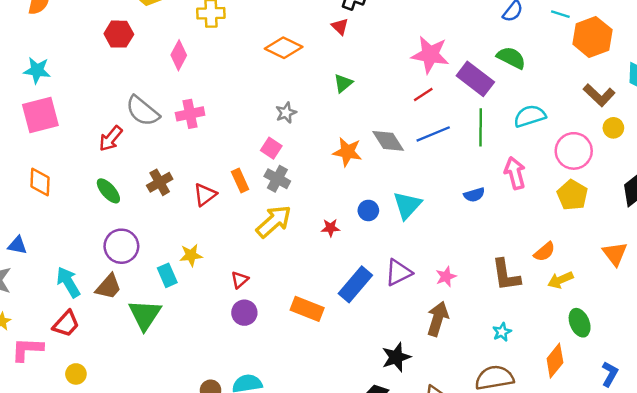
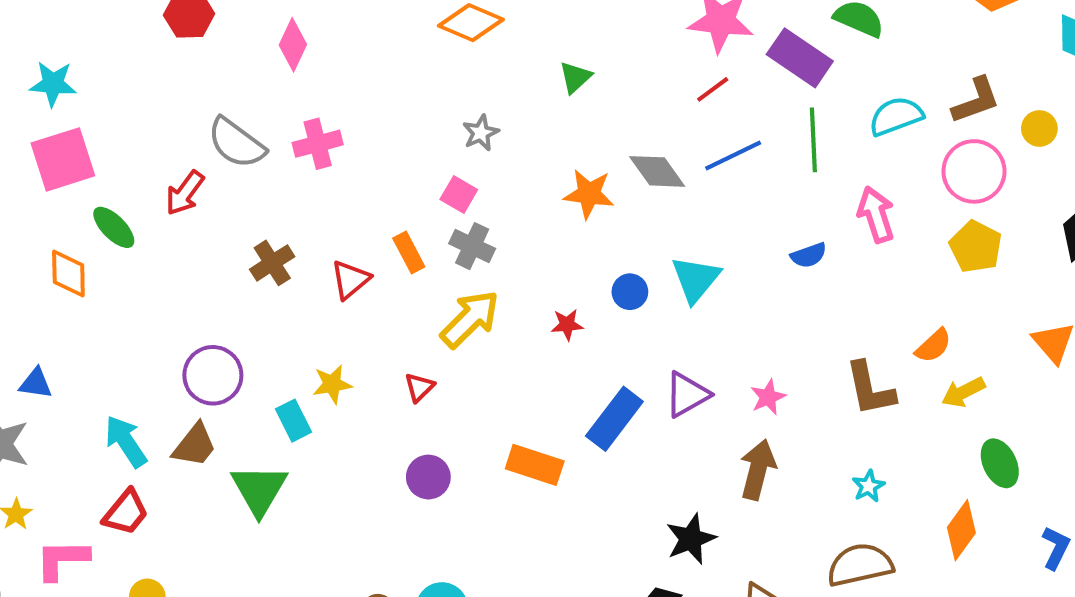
brown L-shape: (599, 95) -> (976, 100), moved, turned -60
green ellipse: (108, 191) -> (114, 227), moved
red triangle: (240, 280) -> (419, 387), moved

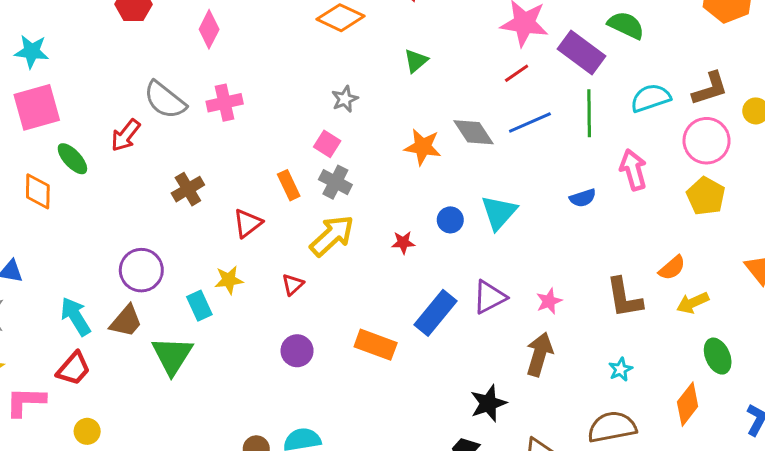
red triangle: (350, 280) -> (248, 223), moved

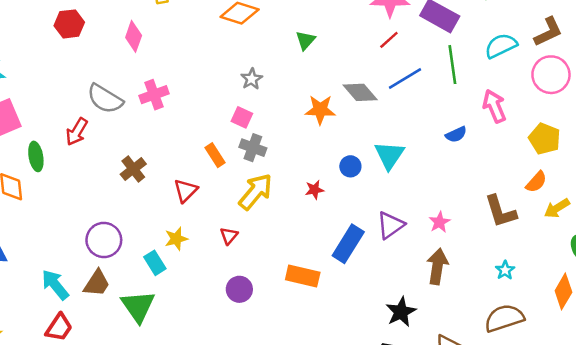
green ellipse: (72, 159) -> (36, 156), turned 40
yellow pentagon: (706, 196) -> (545, 139), moved

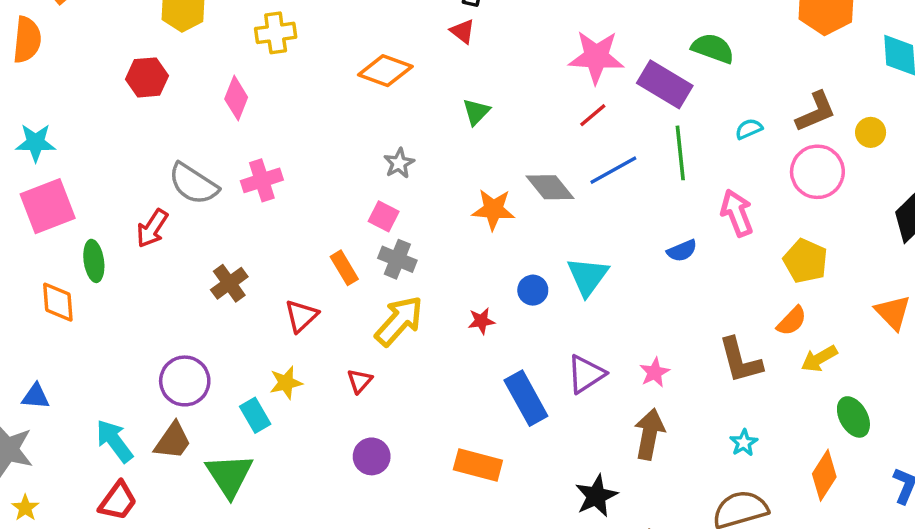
cyan semicircle: (501, 46) -> (749, 129), size x0.6
blue rectangle: (348, 244) -> (526, 398), turned -63
orange rectangle: (303, 276) -> (478, 465), moved

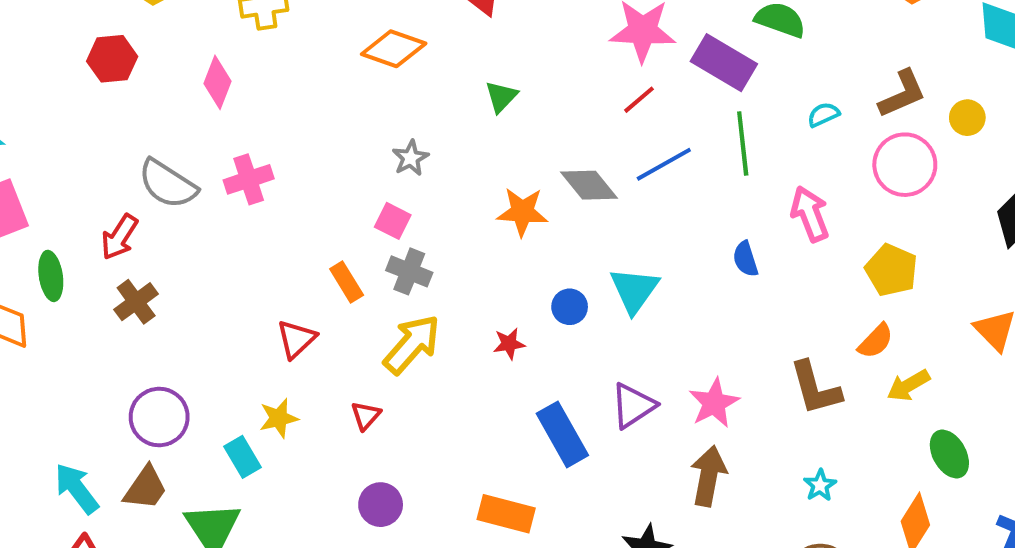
blue semicircle: (682, 251) -> (745, 259), turned 96
brown cross: (229, 283) -> (136, 302), moved
pink star: (655, 372) -> (714, 403), size x1.4

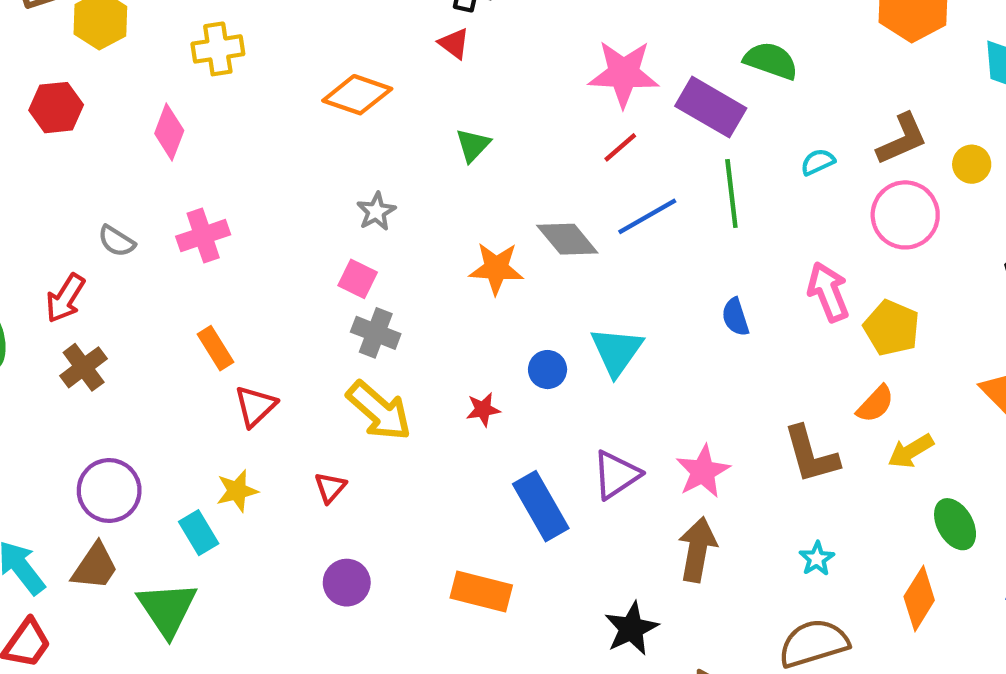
gray semicircle: (168, 184) -> (116, 241), size x0.6
pink arrow: (810, 214) -> (828, 292), moved
orange rectangle: (347, 282) -> (216, 348), moved
yellow arrow: (412, 344) -> (379, 411), turned 90

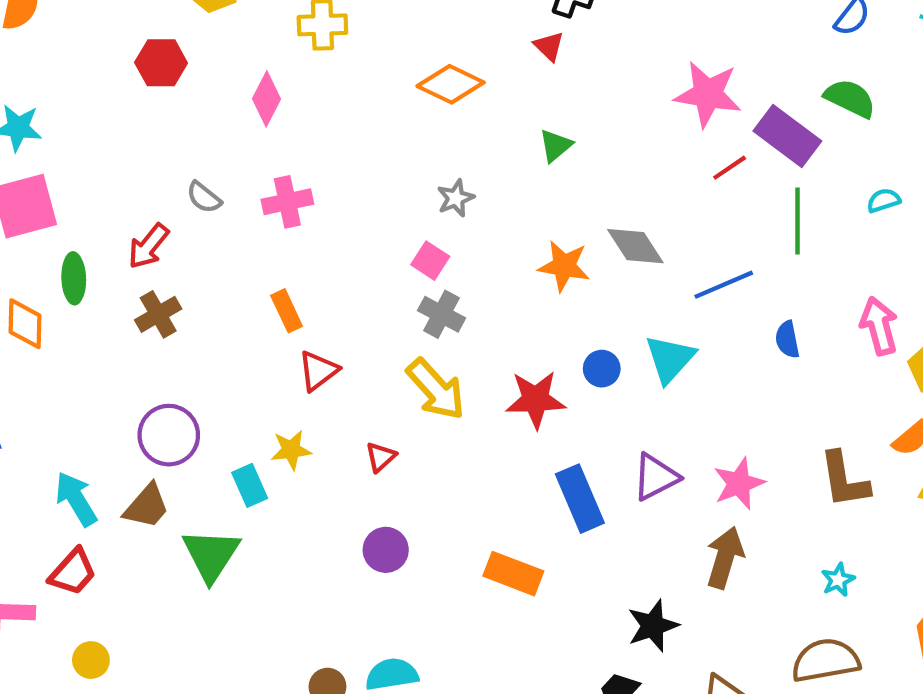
red line: (620, 147) -> (730, 168), moved
blue line: (647, 216) -> (724, 285), moved
red star: (483, 409) -> (536, 400), size x1.8

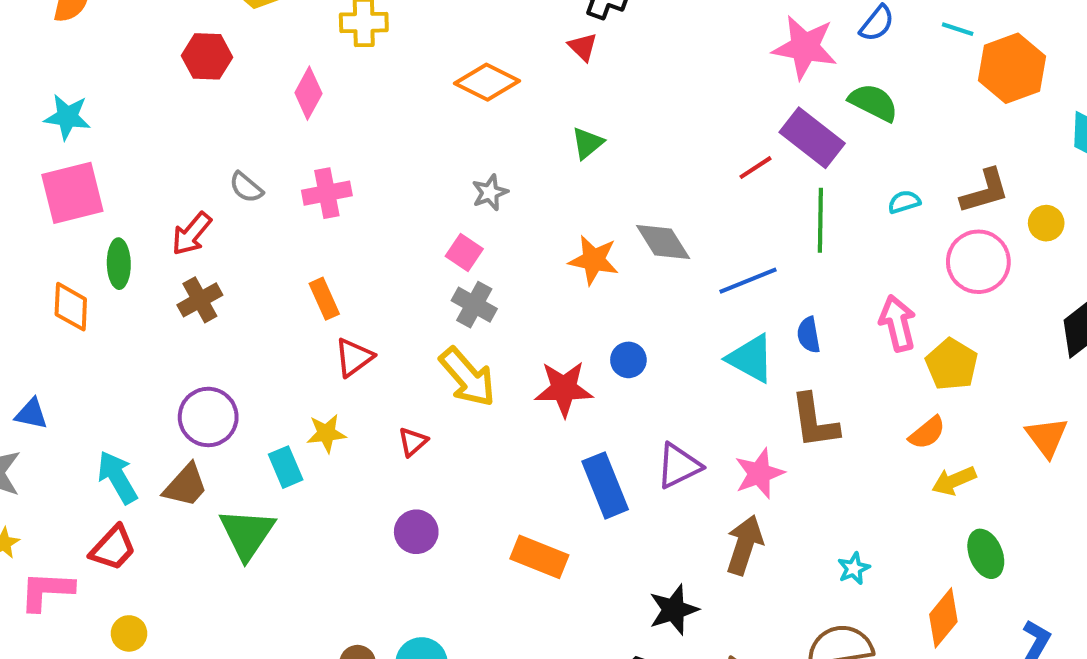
pink star: (708, 94) -> (805, 47), moved
cyan triangle: (670, 359) -> (751, 358), moved, turned -44
brown L-shape: (844, 480) -> (814, 421), moved

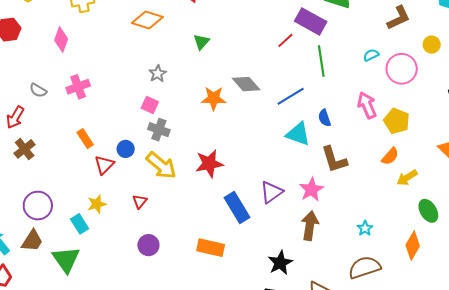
brown L-shape: (985, 191) -> (399, 18), moved
cyan semicircle: (904, 202) -> (371, 55), moved
blue circle: (628, 360) -> (126, 149), moved

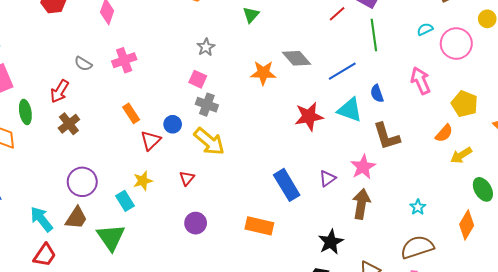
yellow pentagon: (397, 121) -> (465, 104), moved
red star: (209, 164) -> (309, 116), moved
purple triangle: (271, 192) -> (327, 178), moved, size x0.7

